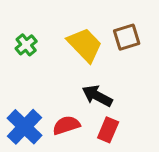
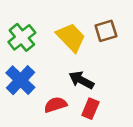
green cross: (26, 45) -> (22, 37), size x1.5
blue cross: (25, 127) -> (20, 80), moved

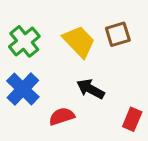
red rectangle: (90, 109) -> (132, 119), moved

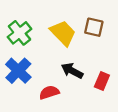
brown square: (118, 34) -> (94, 27), turned 30
red rectangle: (132, 119) -> (102, 81), moved

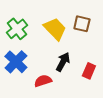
black arrow: (72, 71) -> (63, 62), turned 90

